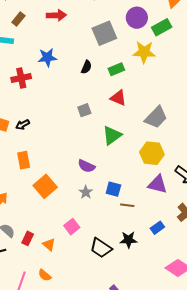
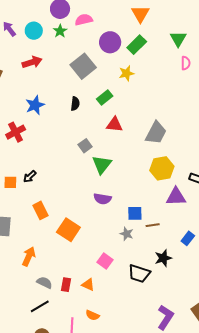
yellow star: (144, 52) -> (127, 73), size x0.7
green triangle: (112, 135) -> (102, 165), moved
gray star: (86, 192) -> (127, 234), moved

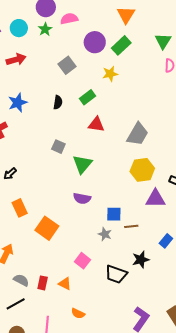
gray square: (83, 66) -> (67, 65), size x0.7
gray square: (85, 146) -> (58, 147), moved, turned -32
orange semicircle: (92, 315) -> (78, 313), moved

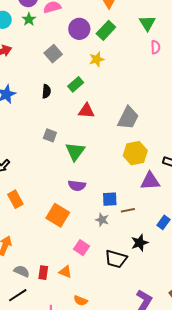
orange square: (47, 228) -> (58, 215), moved

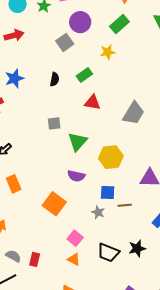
purple circle: (79, 29) -> (80, 22), moved
gray square: (50, 135) -> (54, 123), turned -32
yellow hexagon: (135, 153) -> (111, 157), moved
black star: (140, 243) -> (137, 248), moved
orange triangle: (65, 272) -> (74, 259), moved

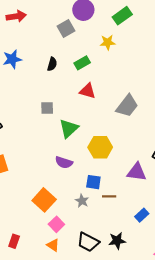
orange square: (54, 204) -> (44, 200), moved

